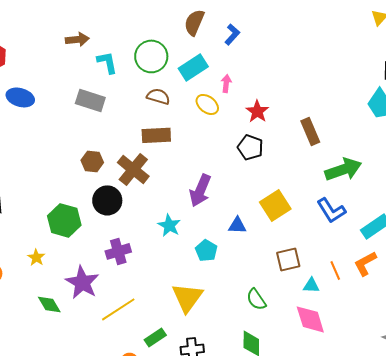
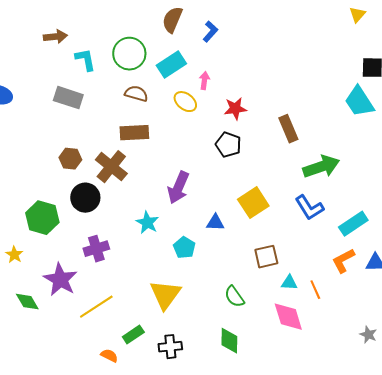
red star: (257, 111) -> (235, 109), turned 30
orange line: (335, 270) -> (315, 290), moved

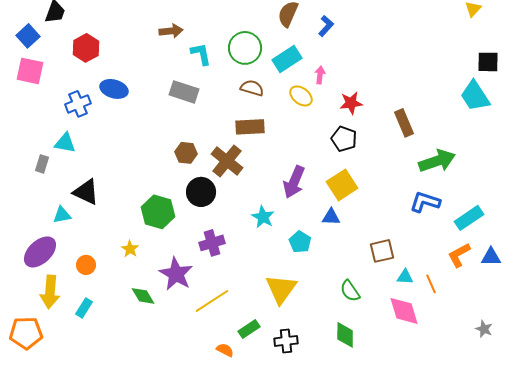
yellow square: (253, 203) -> (342, 185), moved
blue L-shape: (309, 208) -> (425, 202), turned 140

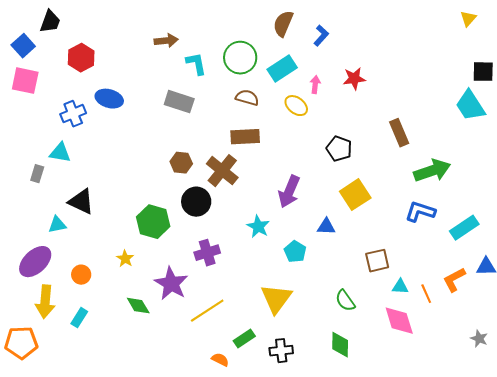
red star: (351, 103) -> (354, 79), moved
yellow square: (342, 185) -> (355, 195), moved
orange L-shape: (459, 255) -> (454, 280), moved

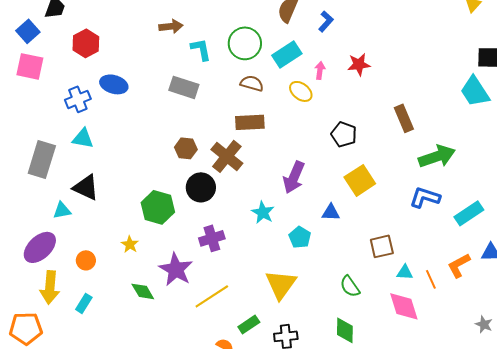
cyan triangle: (60, 153) -> (83, 138), moved
gray rectangle: (37, 174) -> (42, 159), size x2.0

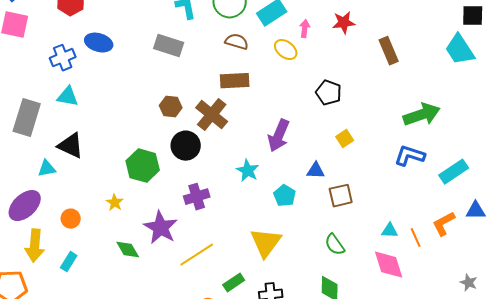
brown rectangle: (404, 118) -> (389, 51), moved
yellow square: (360, 180) -> (345, 139), size x0.6
brown square: (382, 246) -> (341, 196), moved

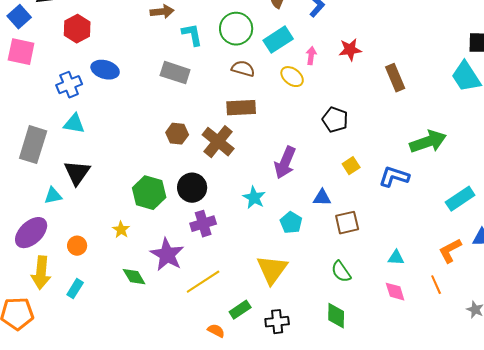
black triangle: (71, 146) -> (77, 173), turned 40
black circle: (186, 146) -> (192, 188), moved
blue L-shape: (410, 156) -> (394, 177), moved
orange line: (416, 238) -> (436, 285), moved
pink diamond: (389, 265) -> (395, 292), size x0.7

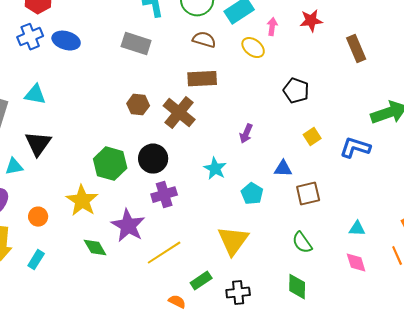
blue cross: (69, 85) -> (30, 37), moved
purple arrow: (285, 163) -> (246, 134), size x0.6
yellow star: (121, 230) -> (82, 201), size x1.8

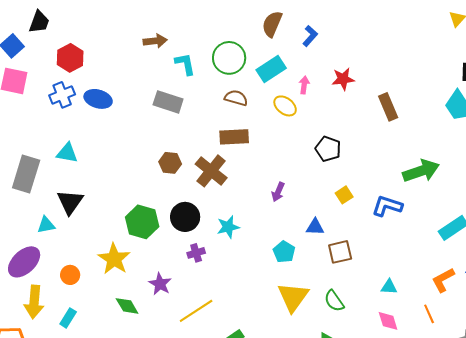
cyan star: (215, 169) -> (228, 227), moved, turned 30
purple cross: (164, 195) -> (196, 253), size x0.7
purple star: (128, 226) -> (160, 284), size x0.7
yellow triangle: (233, 241) -> (293, 297), moved

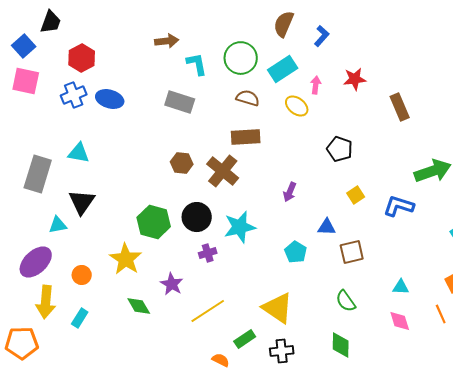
cyan star: (228, 227) -> (240, 227), size x1.4
yellow triangle: (293, 297) -> (278, 308), moved, turned -32

